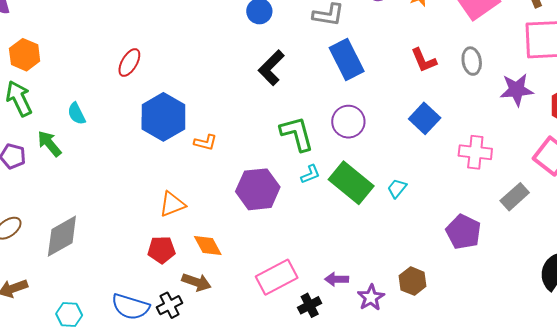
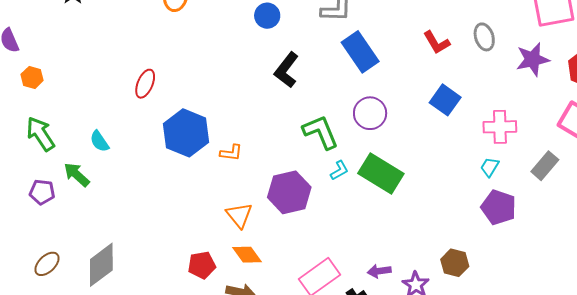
orange hexagon: (25, 55) -> (32, 77), moved, size x0.7
cyan trapezoid: (397, 188) -> (490, 167), moved
orange triangle: (172, 204) -> (239, 215), moved, turned -40

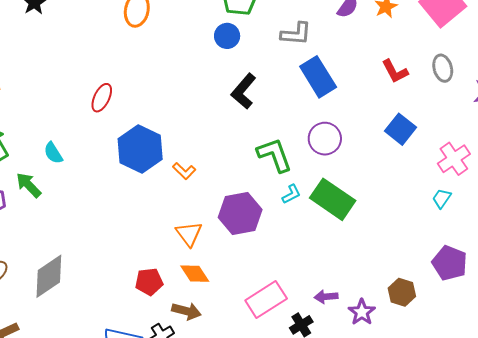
pink cross: (500, 127) -> (454, 159), turned -36
orange L-shape: (231, 153) -> (184, 171), turned 35
purple pentagon: (499, 207) -> (450, 263), moved

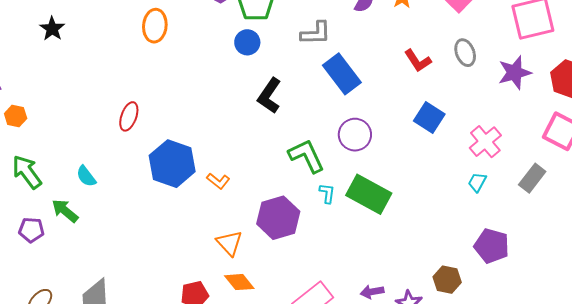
cyan L-shape: (291, 194) -> (327, 193), turned -50

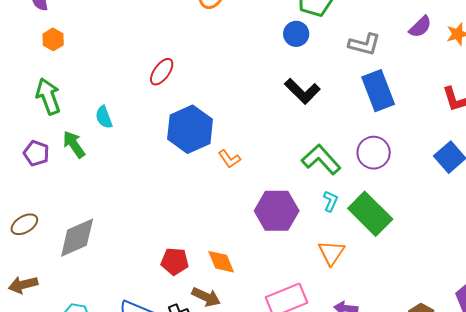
black L-shape: (269, 96) -> (302, 91), turned -96
green L-shape: (307, 156) -> (321, 159), turned -33
orange triangle: (229, 243) -> (331, 253), moved

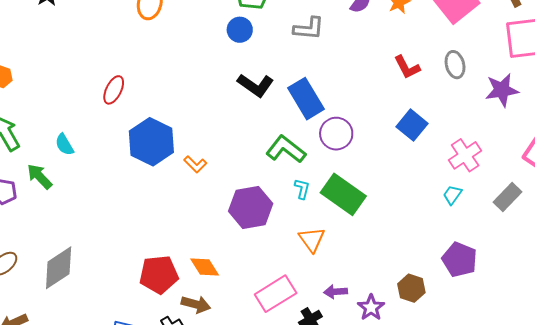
blue rectangle: (378, 91) -> (306, 99), moved
red pentagon: (175, 261) -> (159, 275), size x1.4

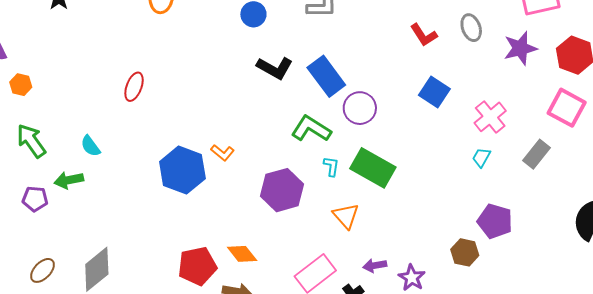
blue hexagon: (151, 142) -> (182, 170), moved
green arrow: (39, 176) -> (69, 180), turned -52
brown hexagon: (411, 288) -> (465, 252), moved

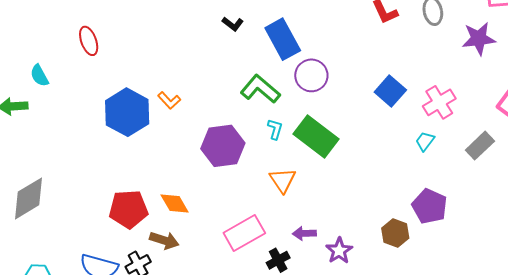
black L-shape: (275, 68) -> (233, 24), size x0.6
red ellipse: (134, 87) -> (89, 41), moved, turned -48
blue square: (434, 92) -> (390, 91), moved

